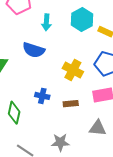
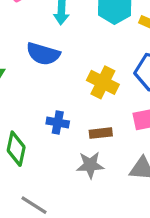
gray star: (60, 142) -> (90, 165), moved

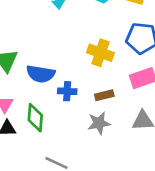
blue semicircle: (43, 54) -> (41, 74), moved

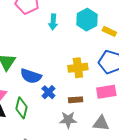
yellow cross: (100, 53) -> (78, 68), turned -36
blue cross: (67, 91) -> (48, 92), turned 32

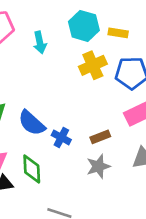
yellow cross: (78, 68) -> (93, 65), moved
blue semicircle: (31, 76) -> (32, 123), turned 40

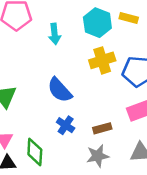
yellow rectangle: (118, 33) -> (129, 18), moved
blue semicircle: (32, 123) -> (60, 90), moved

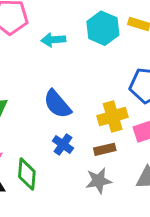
cyan arrow: (55, 34) -> (53, 40), turned 90
yellow cross: (102, 60) -> (113, 117), moved

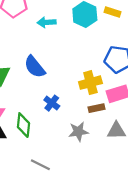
blue semicircle: (57, 104) -> (35, 67), moved
brown rectangle: (105, 149) -> (96, 108), moved

